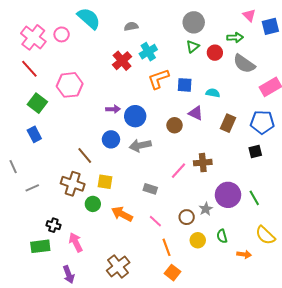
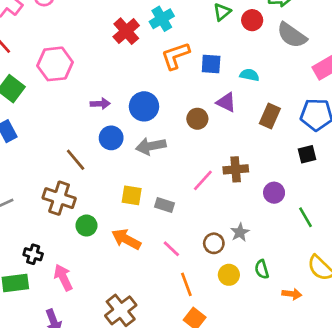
purple arrow: (113, 109) -> (100, 104), moved
yellow square: (105, 182) -> (132, 195), moved
purple circle: (228, 195) -> (274, 193), moved, size x0.6

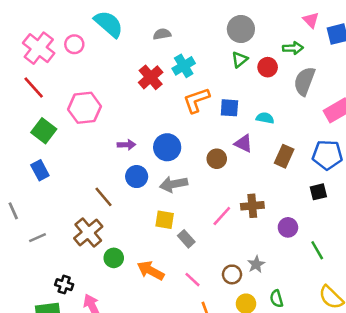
gray semicircle: (292, 35) -> (304, 81), turned 76
yellow square: (132, 195) -> (165, 220), moved
brown cross: (59, 198) -> (88, 232), turned 32
gray rectangle: (165, 205) -> (186, 239), turned 30

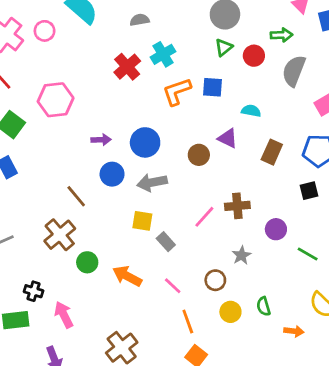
blue square: (229, 108) -> (213, 87), moved
green line: (317, 250) -> (308, 254), turned -30
gray star: (256, 264) -> (242, 255), moved

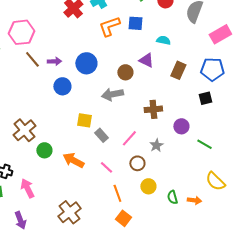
gray arrow: (152, 182) -> (112, 94), moved
brown line: (76, 196) -> (32, 59), moved
pink line: (204, 217) -> (129, 138), moved
green semicircle: (264, 306) -> (172, 197), moved

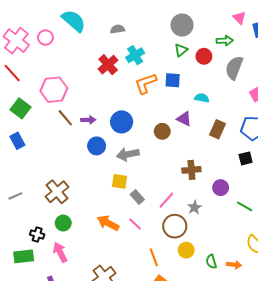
gray arrow: (112, 94) -> (128, 154), moved
green circle: (44, 150) -> (63, 223), moved
brown circle: (137, 163) -> (175, 226), size x1.5
pink line: (106, 167) -> (135, 224), moved

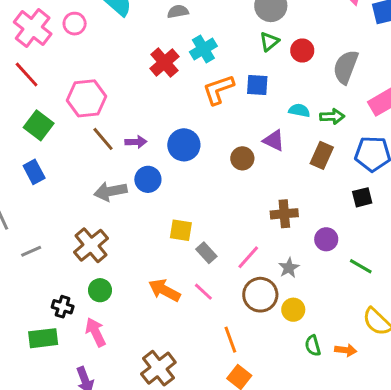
green arrow: (225, 41) -> (332, 116), moved
gray arrow: (128, 154) -> (110, 191), moved
yellow circle: (186, 250) -> (293, 310), moved

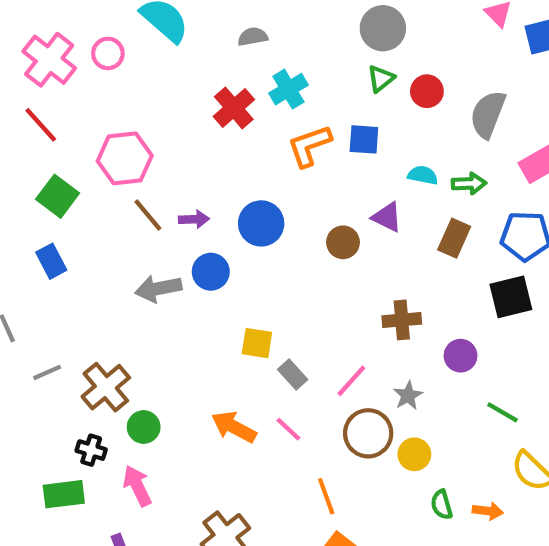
black square: (362, 197) -> (511, 297), size x1.5
brown cross: (91, 245) -> (106, 387), moved
green line: (361, 266) -> (502, 412), moved

